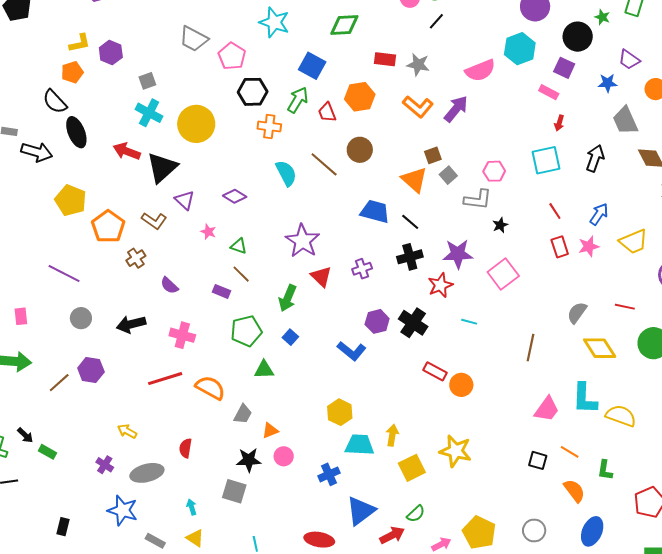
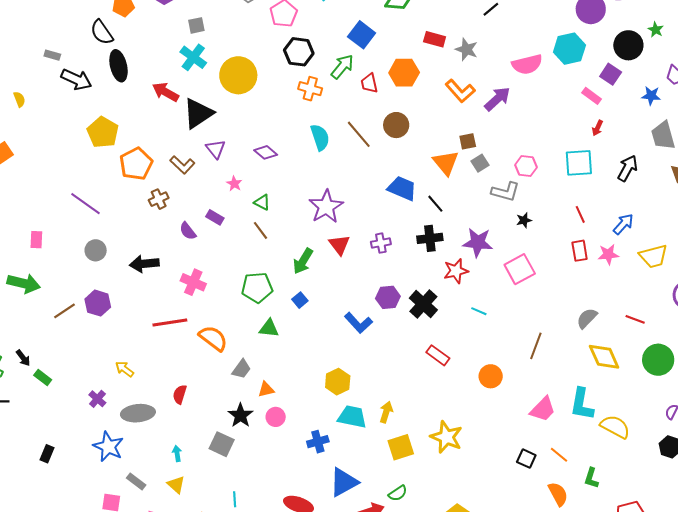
purple rectangle: (221, 291) -> (215, 217), moved
orange circle: (461, 385) -> (491, 376), moved
black star: (249, 460) -> (241, 415), turned 30

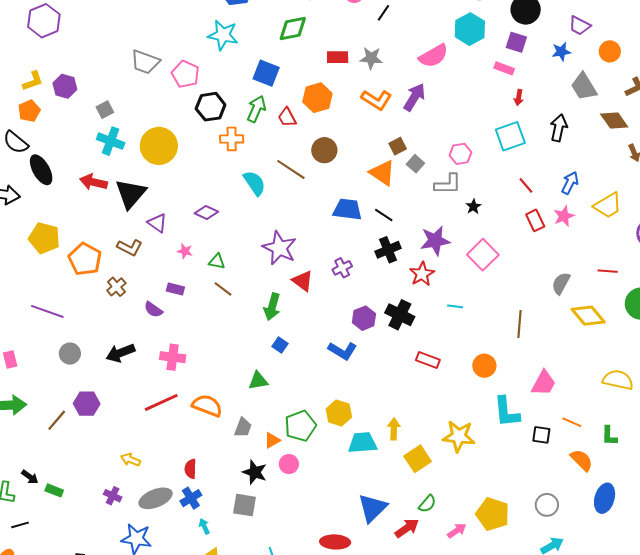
green pentagon: (257, 287) -> (300, 426), moved
cyan L-shape: (582, 404) -> (507, 412), moved
blue cross: (318, 442) -> (191, 498), moved

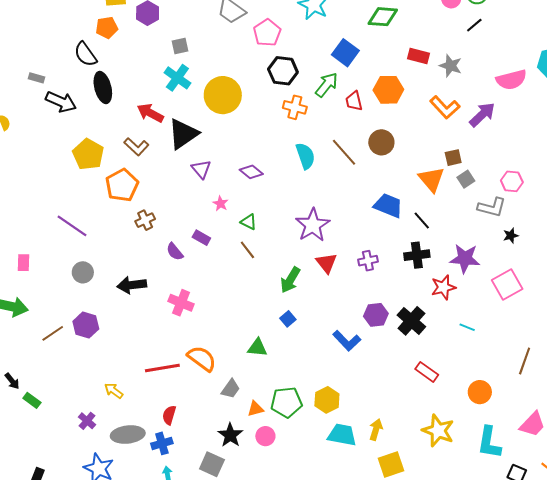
brown L-shape: (130, 247) -> (136, 147), moved
red line: (161, 402) -> (162, 368), moved
yellow star: (459, 436) -> (438, 431), moved

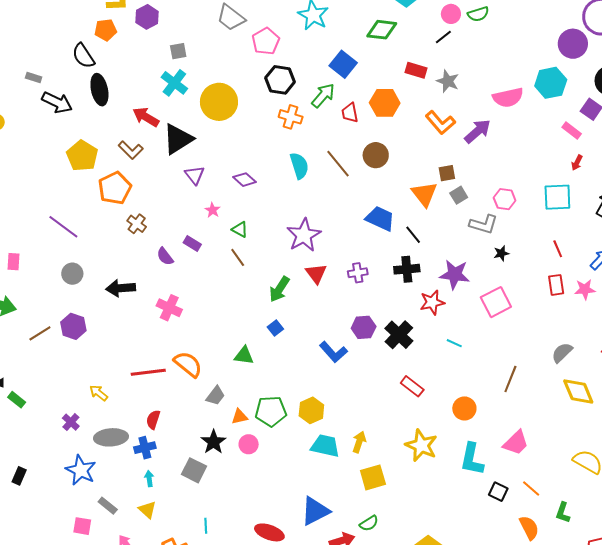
black line: (474, 25) -> (443, 37), moved
brown cross: (145, 220) -> (137, 224), turned -30

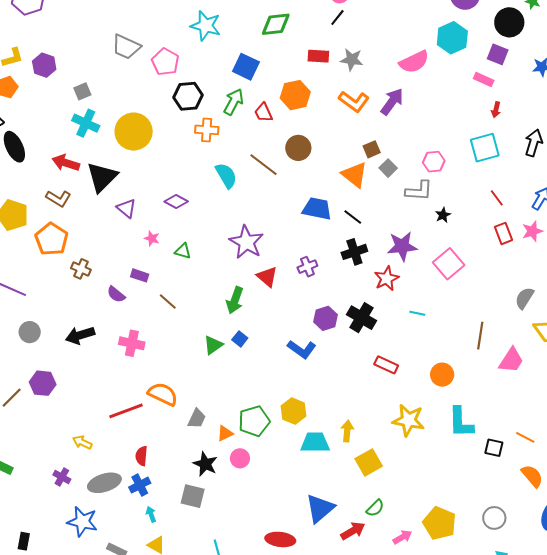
brown line: (238, 257) -> (168, 301), moved
green triangle: (244, 356) -> (213, 345), moved, turned -30
pink trapezoid: (516, 443) -> (511, 360), moved

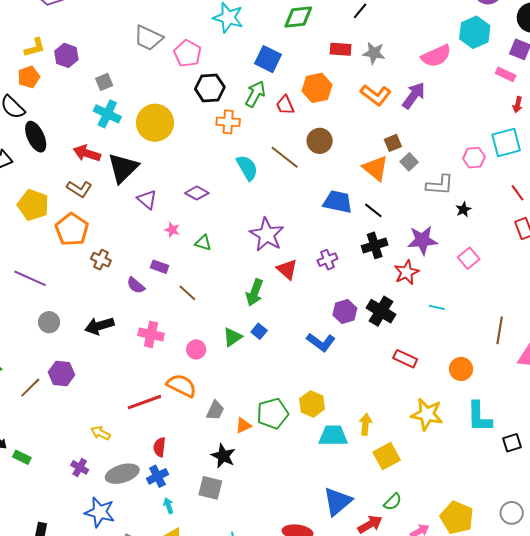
pink hexagon: (434, 162) -> (474, 158), moved
pink square: (449, 264) -> (469, 258), size x0.7
black square: (494, 448) -> (512, 443), turned -30
pink circle: (240, 458) -> (196, 349), moved

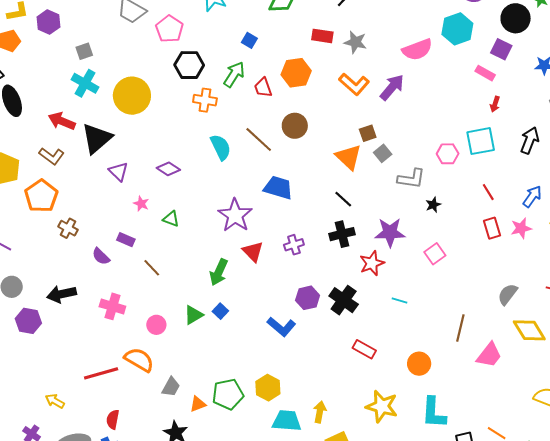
blue square: (268, 59) -> (249, 40), size x0.6
blue trapezoid: (338, 202) -> (278, 188), moved
purple hexagon: (61, 373) -> (28, 321), moved

